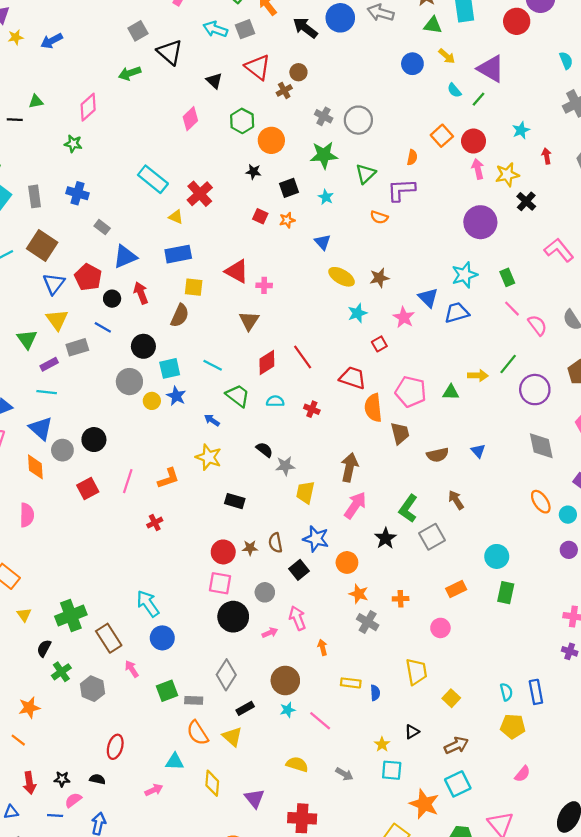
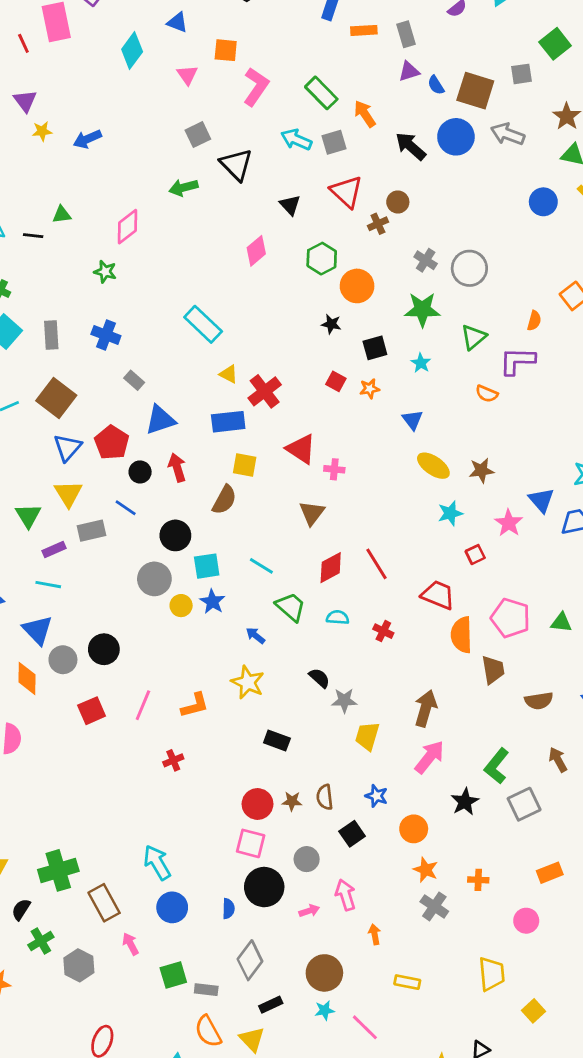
red cross: (200, 194) -> (265, 391), moved
blue star: (316, 539) -> (376, 796), size x0.7
blue semicircle: (375, 693) -> (228, 909), moved

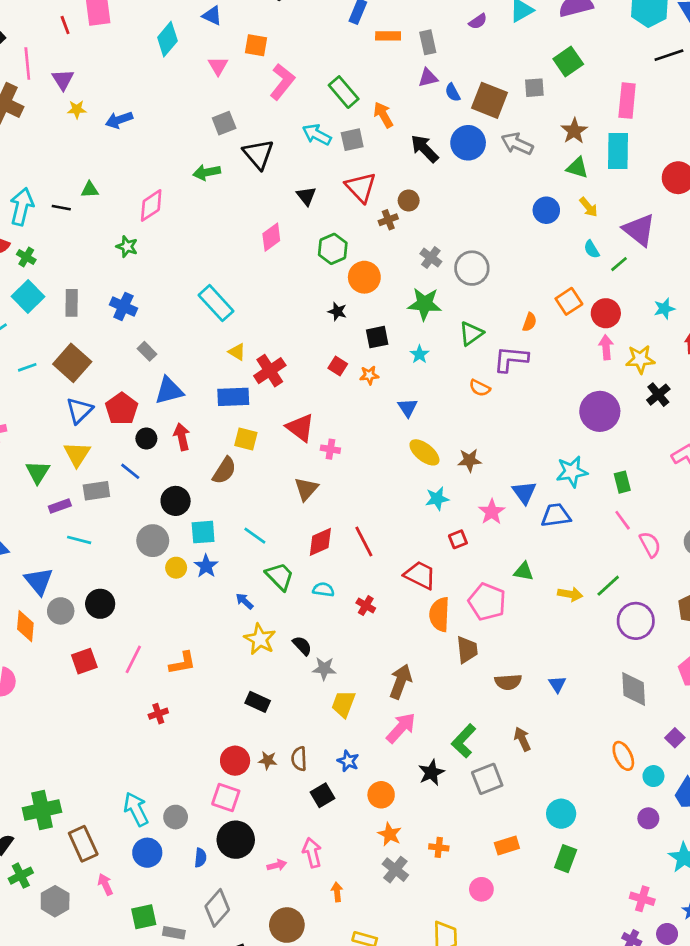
cyan line: (48, 585) -> (79, 540), moved
green triangle: (561, 623) -> (524, 571), moved
yellow star: (248, 682) -> (260, 639), moved
gray circle: (307, 859) -> (176, 817), moved

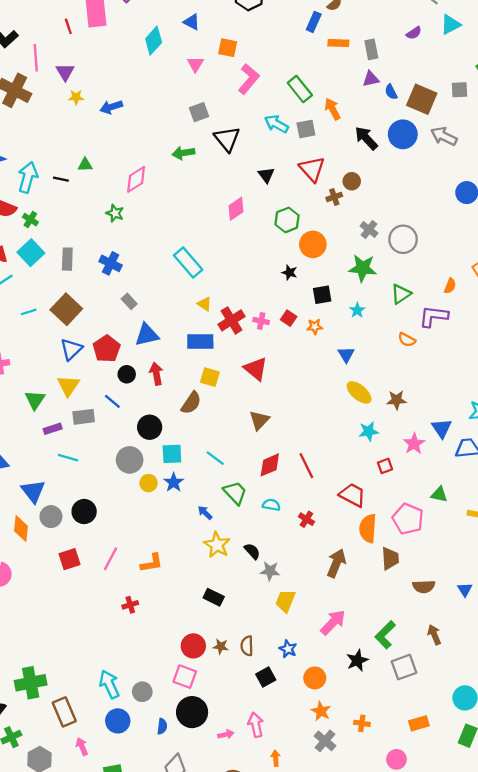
pink cross: (330, 449) -> (261, 321), moved
brown arrow: (401, 682) -> (336, 563), moved

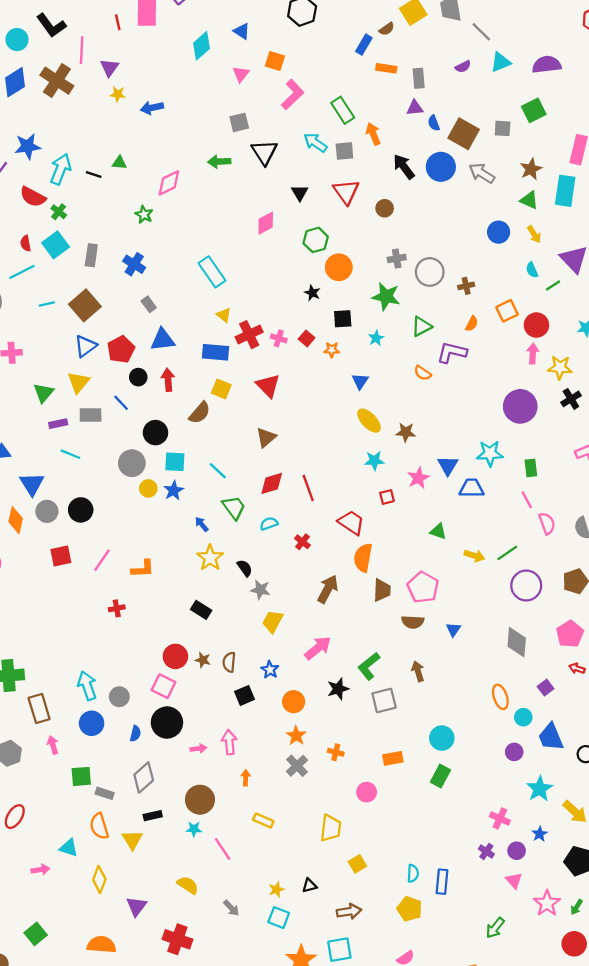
brown cross: (334, 197) -> (466, 286), moved
gray cross: (369, 230) -> (397, 258), turned 36
cyan semicircle: (271, 505) -> (269, 524), turned -36
pink pentagon: (408, 519) -> (423, 587), moved

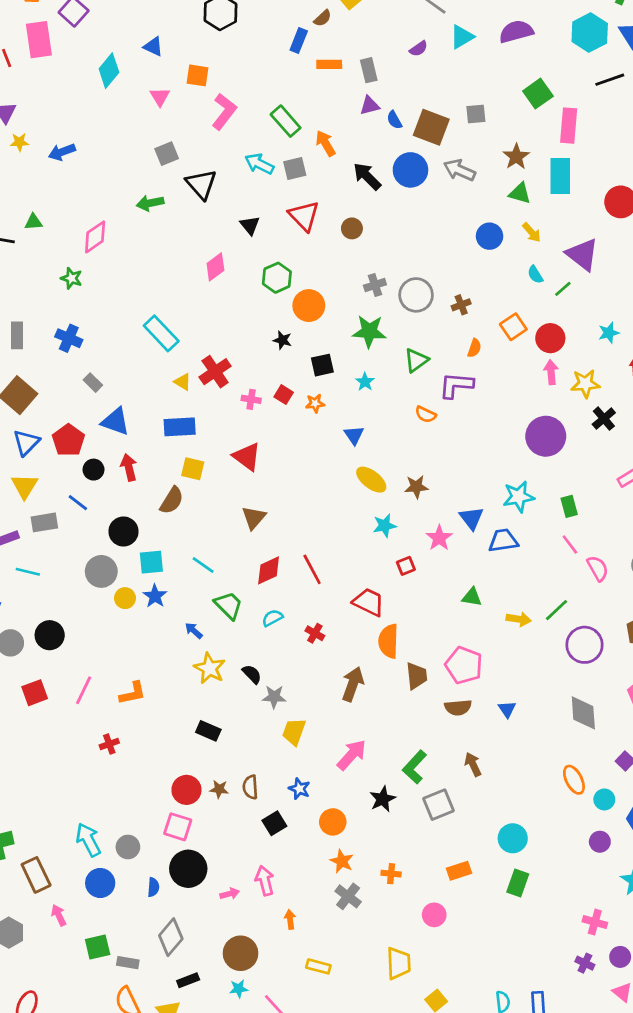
green square: (534, 110) -> (538, 94), moved
red cross: (249, 335) -> (215, 372), moved
blue triangle: (163, 340) -> (116, 421), turned 35

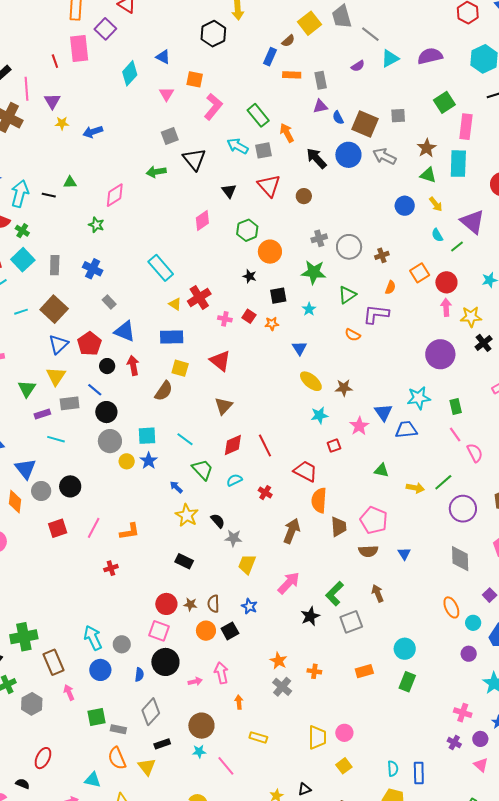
black circle: (123, 531) -> (106, 412), moved
orange circle: (333, 822) -> (206, 631), moved
pink circle: (434, 915) -> (344, 733), moved

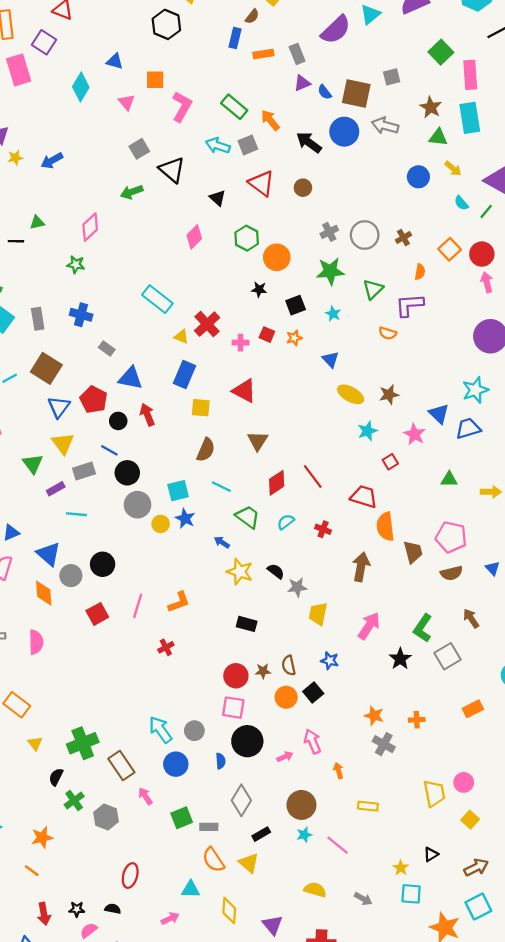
purple semicircle: (358, 66) -> (336, 30), size x2.0
blue rectangle: (172, 337) -> (184, 375), turned -55
brown semicircle: (164, 391) -> (206, 450), moved

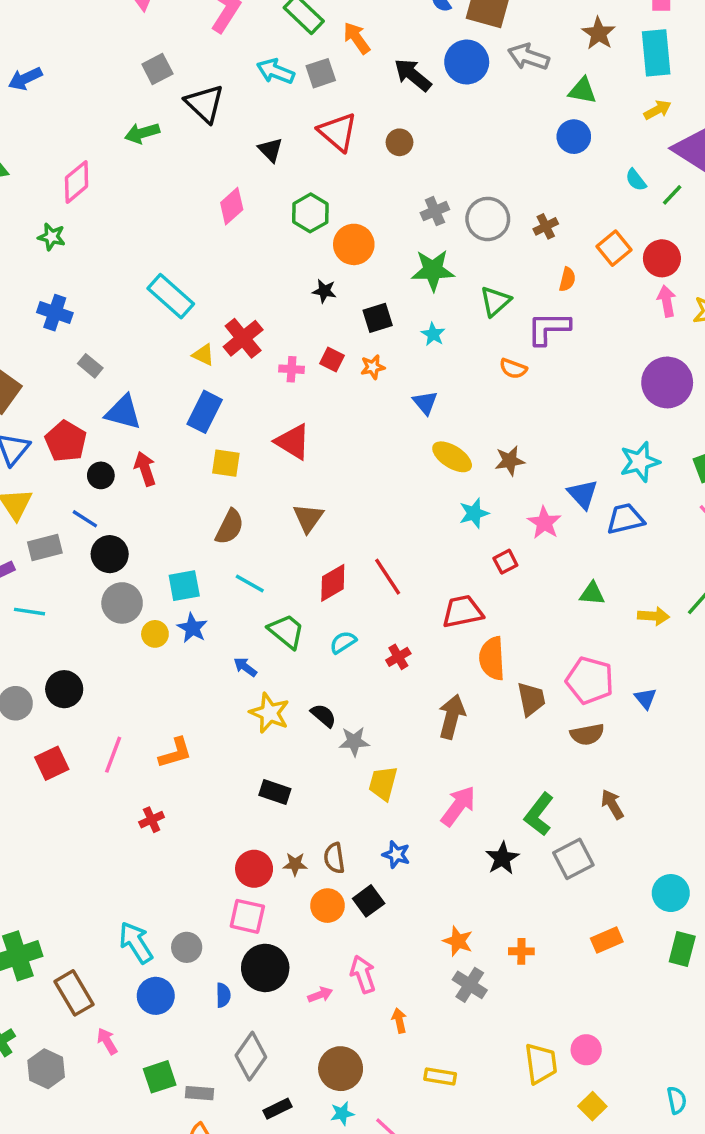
green triangle: (438, 137) -> (582, 91), moved
yellow arrow: (453, 168) -> (657, 110), moved, turned -72
red trapezoid: (364, 497) -> (463, 612), turned -32
red cross: (323, 529) -> (398, 657), turned 35
blue triangle: (493, 568) -> (645, 698), moved

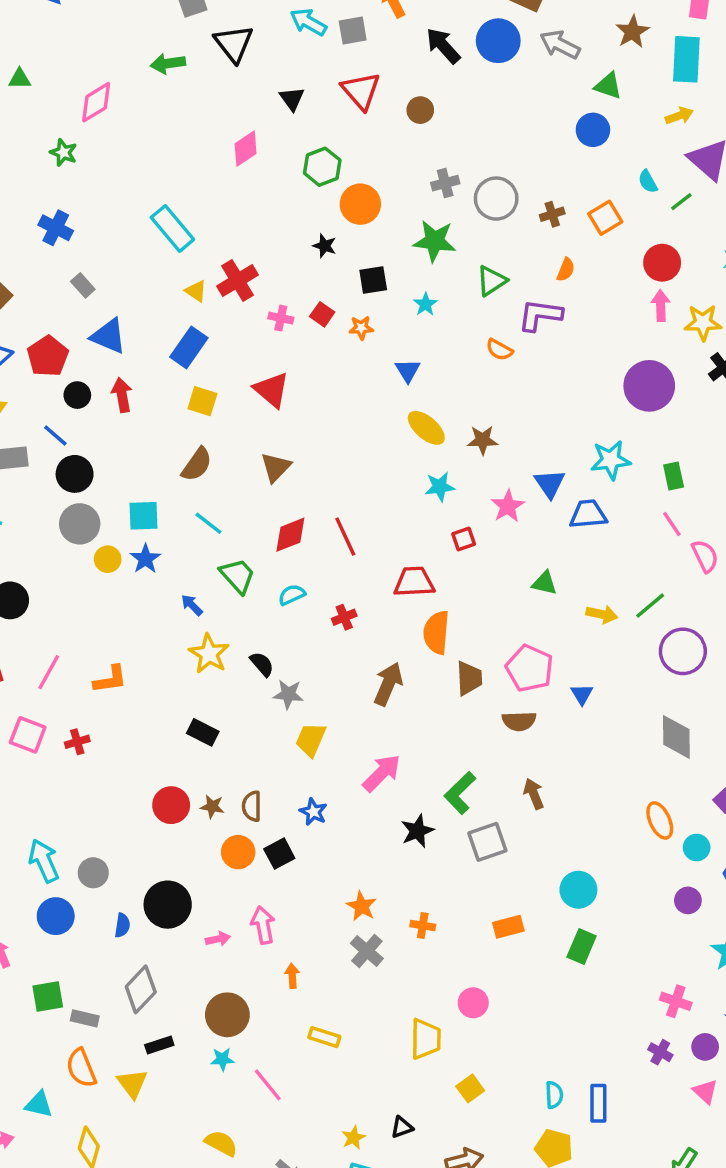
orange square: (614, 248) -> (605, 218), moved
pink square: (247, 916) -> (28, 735), moved
pink circle: (586, 1050) -> (473, 1003), moved

